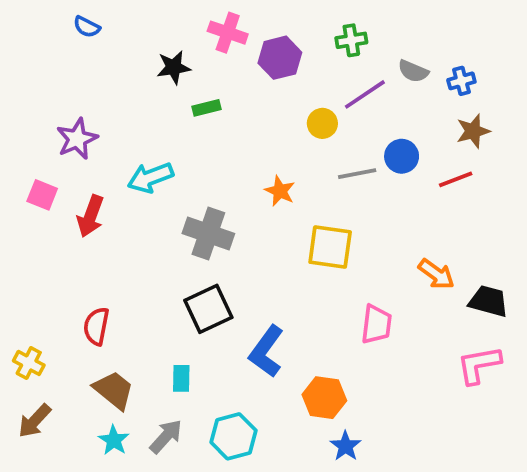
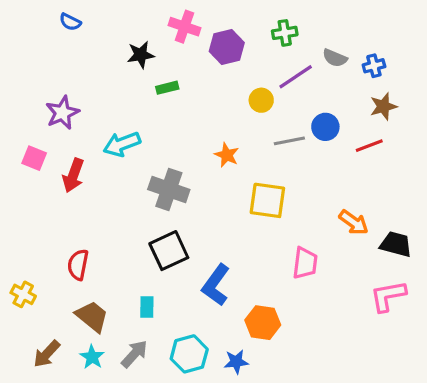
brown arrow: (35, 421) -> (47, 354), moved
blue star: (346, 446) -> (236, 362), moved, turned 30

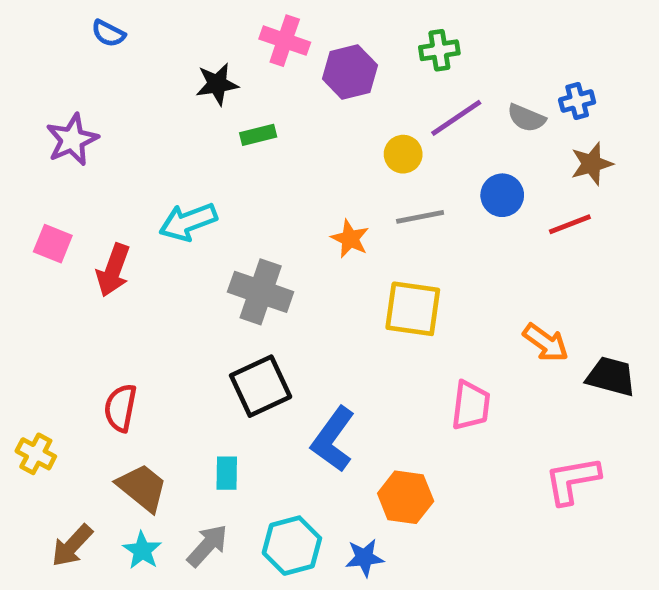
gray semicircle: (335, 58) -> (526, 118), moved
purple star: (62, 113) -> (72, 140), moved
gray line: (289, 141) -> (420, 217), moved
pink L-shape: (388, 296) -> (572, 480), moved

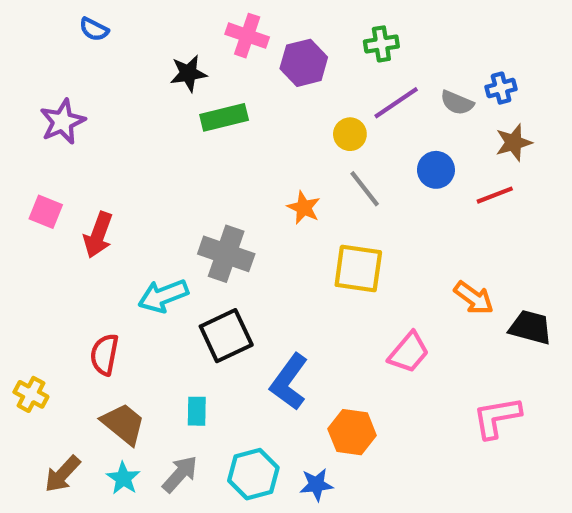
green rectangle: (258, 135) -> (224, 117), size x1.5
gray line: (420, 217) -> (365, 189), turned 63
cyan arrow: (188, 222) -> (163, 296), moved
pink trapezoid: (471, 405) -> (409, 352), turned 33

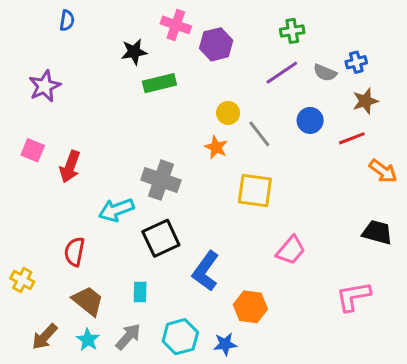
blue semicircle: (94, 29) -> (67, 20), turned -108
green cross: (381, 44) -> (292, 31), moved
yellow circle: (350, 134) -> (228, 113), moved
orange arrow: (474, 298) -> (383, 171), moved

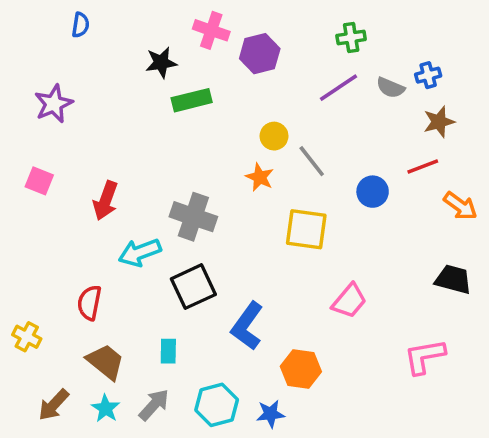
blue circle: (310, 120) -> (373, 192), moved
red arrow: (70, 167) -> (106, 201), moved

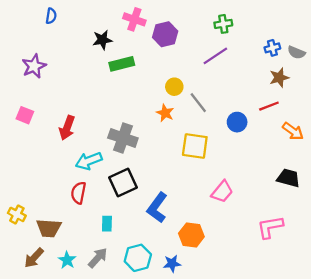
gray semicircle: (390, 88) -> (296, 52), moved
red semicircle: (89, 303) -> (78, 193), moved
brown trapezoid: (106, 362) -> (49, 228), moved, turned 145

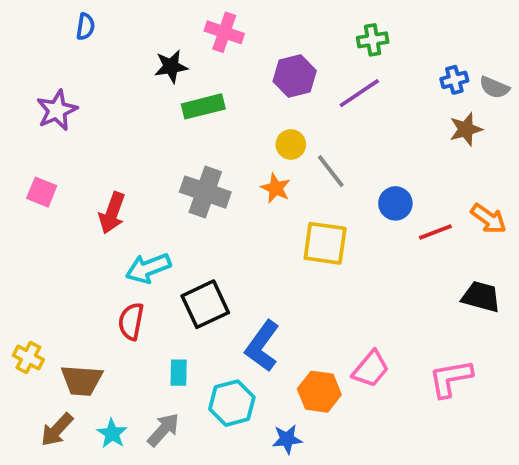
purple hexagon: (165, 34) -> (295, 76), moved
red line: (269, 106) -> (435, 232), moved
gray cross: (123, 138) -> (205, 192), moved
pink trapezoid: (222, 192) -> (371, 369), moved
cyan hexagon: (138, 258) -> (232, 403), moved

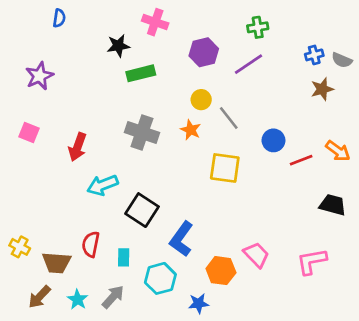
black square: (205, 304) -> (142, 210), turned -32
red semicircle: (131, 321) -> (91, 244), moved
pink trapezoid: (371, 369) -> (256, 255), turned -84

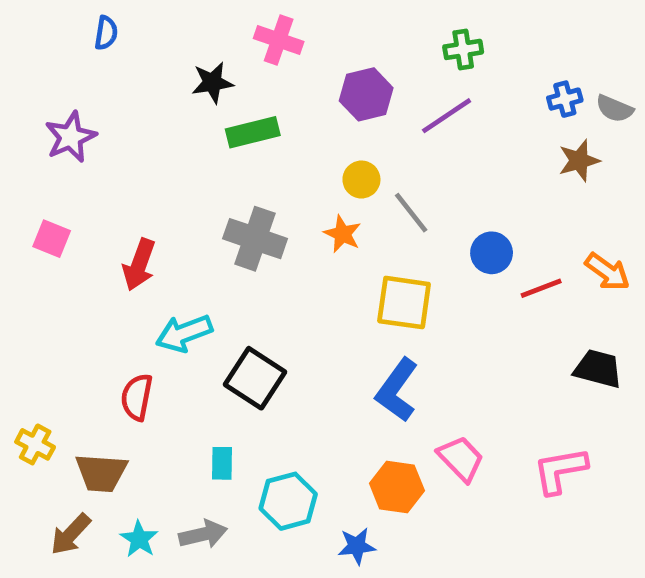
blue L-shape: (181, 239) -> (397, 390), moved
red semicircle: (91, 244) -> (137, 397), moved
gray arrow: (113, 297) -> (203, 534), turned 35

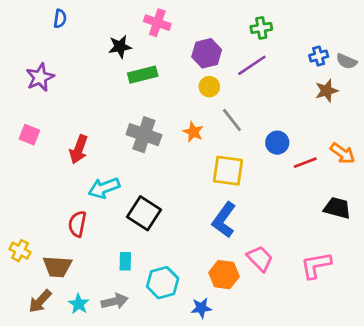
yellow circle: (361, 180) -> (209, 87), moved

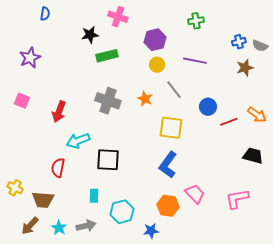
purple line: (252, 65) -> (195, 61), moved, turned 45
black square: (144, 213) -> (108, 160), turned -30

